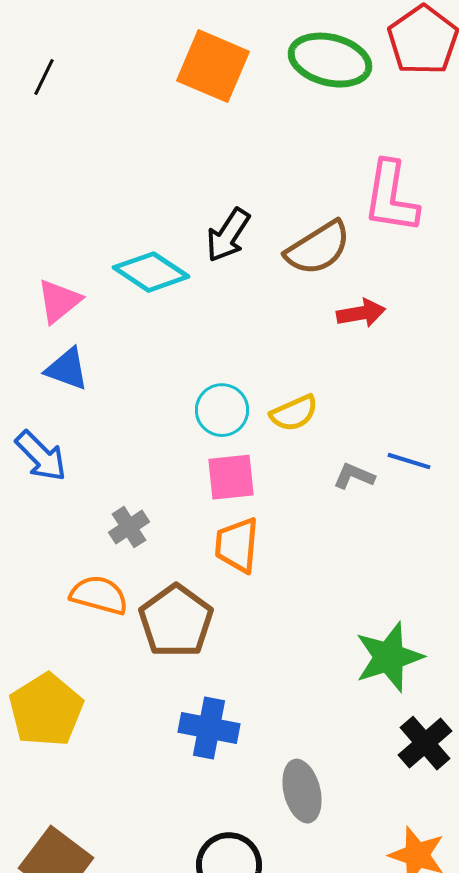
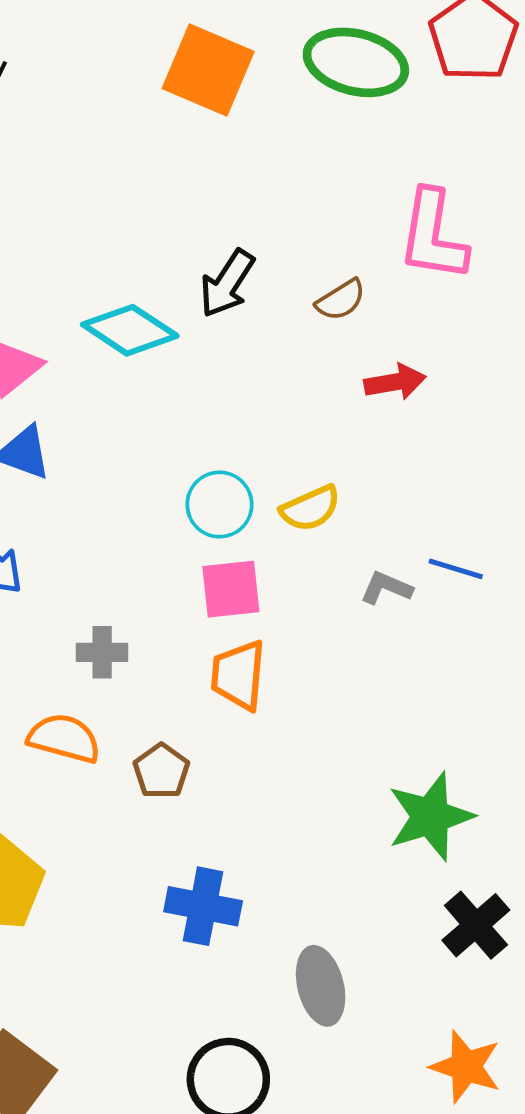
brown semicircle: (318, 248) -> (341, 300), size x0.6
gray cross: (129, 527) -> (102, 652), turned 33
brown pentagon: (176, 621) -> (161, 771), size x0.6

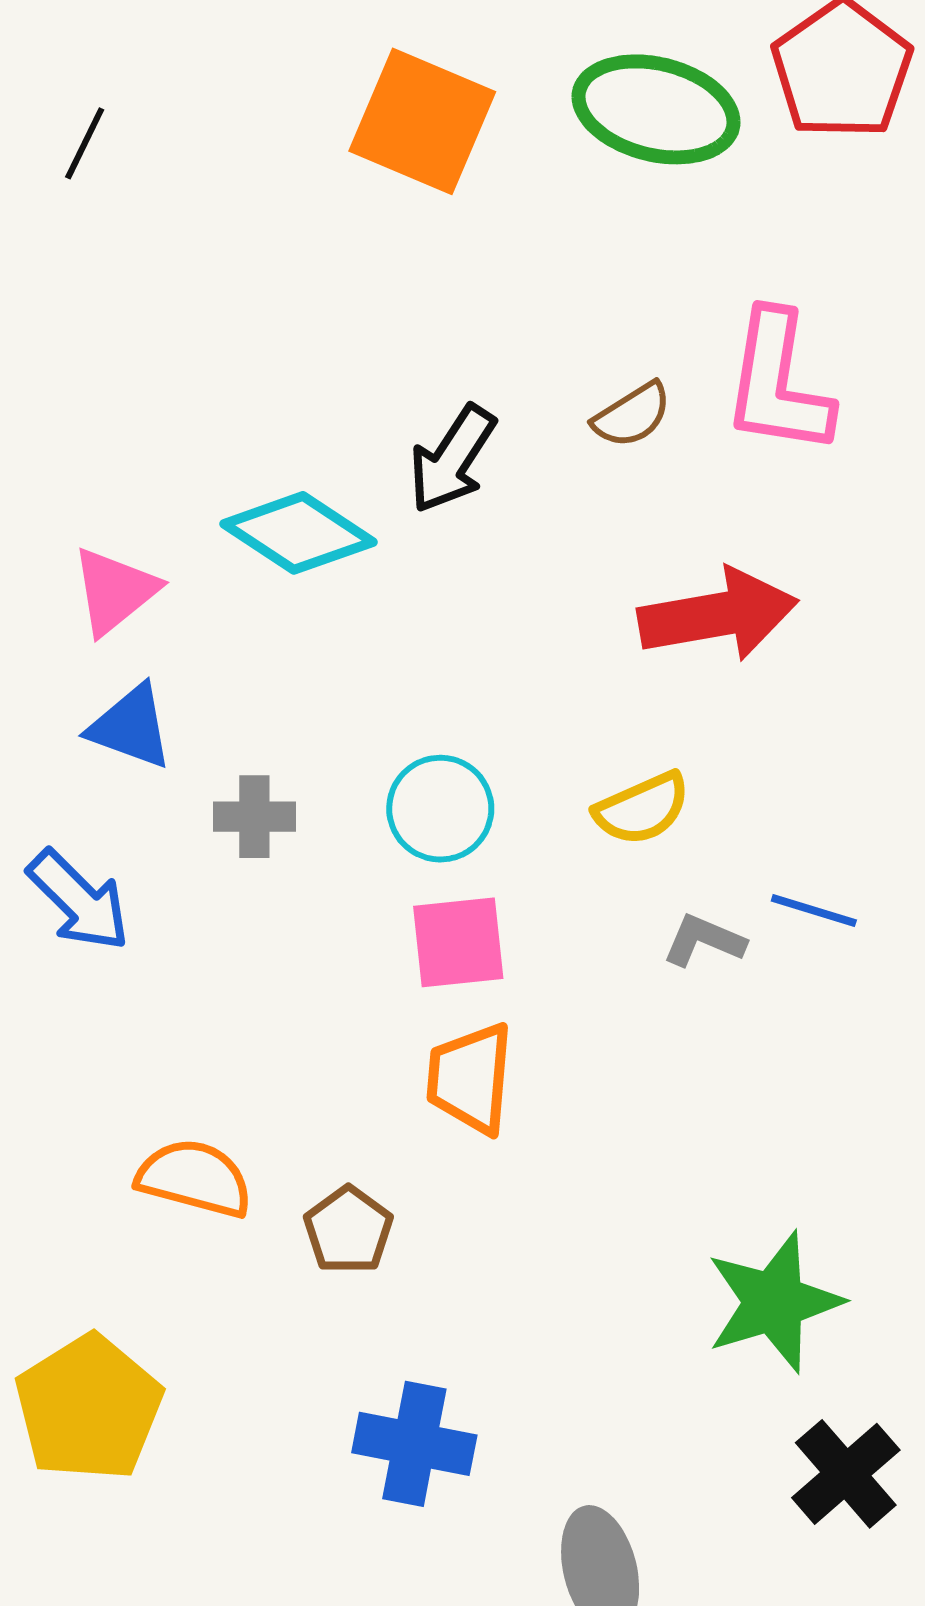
brown semicircle: (341, 300) -> (632, 415), moved
red arrow: (395, 382) -> (718, 615), size x1.6
yellow semicircle: (310, 508) -> (642, 809), moved
gray cross: (102, 652) -> (254, 817), moved

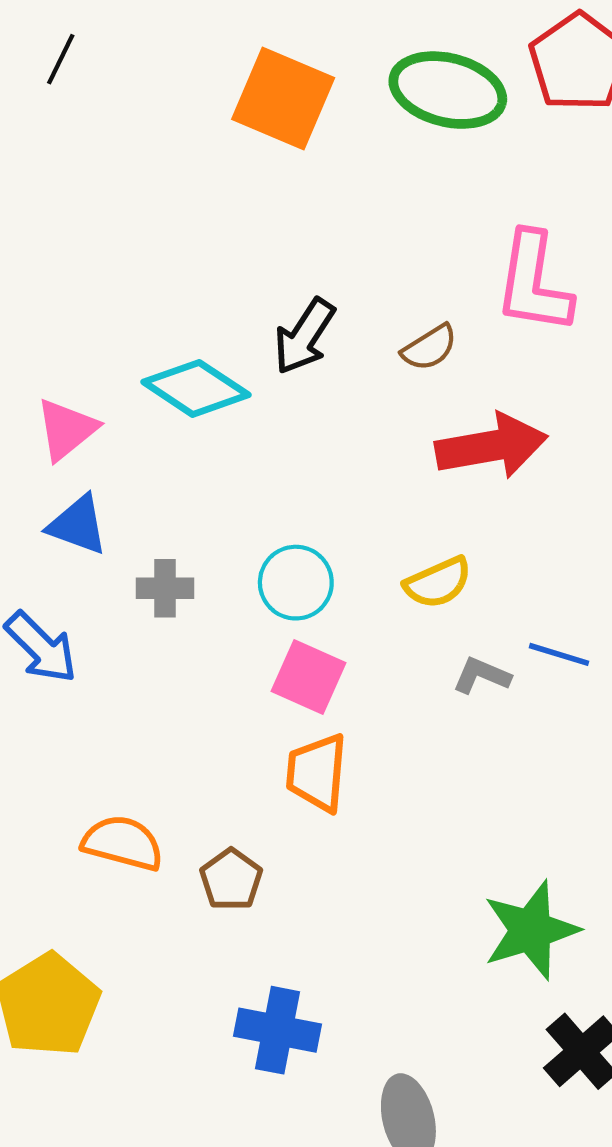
black line: (85, 143) -> (61, 59), moved
brown semicircle: (632, 415) -> (430, 348), moved
pink square: (458, 942) -> (308, 677), turned 30

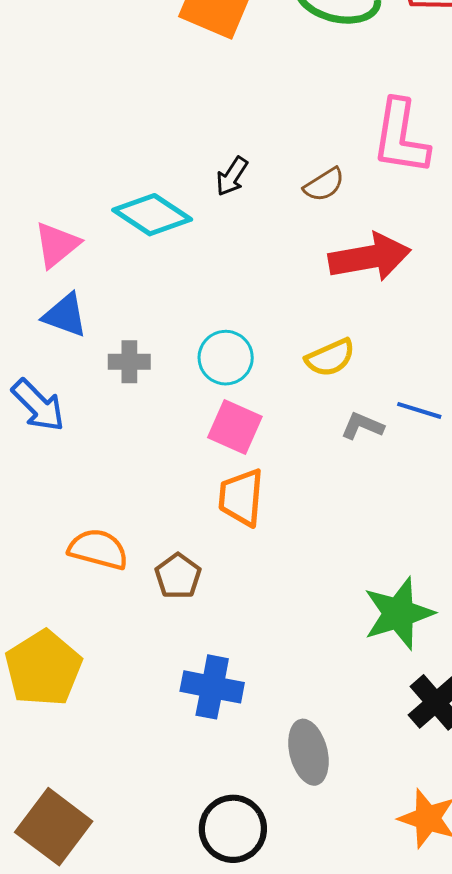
black arrow: (304, 336) -> (232, 176), size x0.7

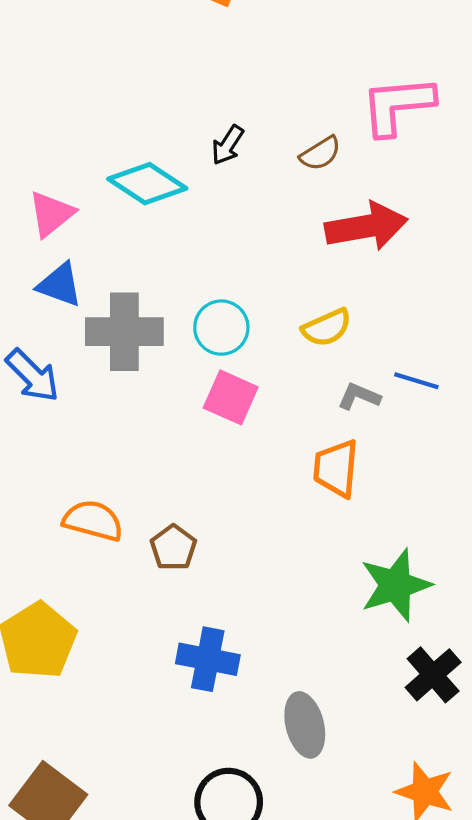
pink L-shape: (401, 137) -> (398, 105), turned 76
gray cross: (129, 362) -> (124, 332), size x1.8
orange trapezoid: (241, 497) -> (336, 468), moved

